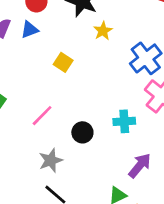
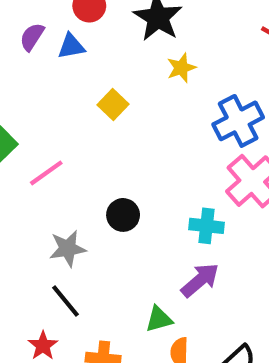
pink line: (42, 116) -> (46, 173), moved
cyan cross: (124, 121) -> (206, 226), moved

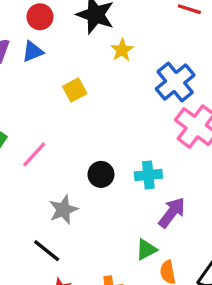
yellow square: (113, 105) -> (75, 90), turned 30
cyan cross: (206, 226) -> (148, 175), moved
black line: (66, 301) -> (47, 251), moved

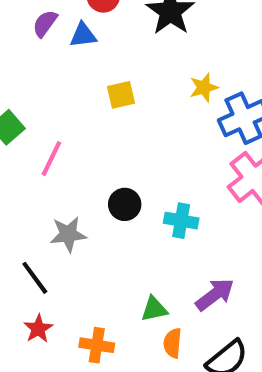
yellow star: (122, 50) -> (204, 87), moved
pink line: (34, 154) -> (51, 159), turned -32
purple arrow: (172, 212) -> (215, 294), moved

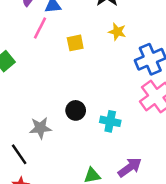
yellow star: (204, 87) -> (117, 32), moved, turned 30
pink line: (51, 159) -> (40, 28), moved

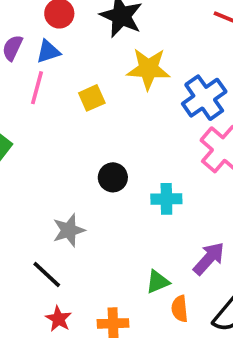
yellow star: (117, 32) -> (148, 69), size x1.6
black circle: (76, 110) -> (113, 177), moved

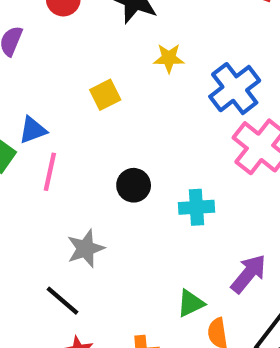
blue triangle: (48, 52) -> (33, 130), moved
yellow star: (148, 69) -> (169, 58), size x0.6
pink line: (37, 88) -> (50, 172), moved

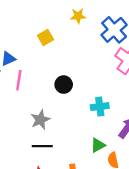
cyan cross: (196, 207) -> (100, 107), moved
black line: (62, 301) -> (42, 146), moved, turned -36

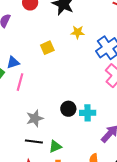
black circle: (64, 85) -> (68, 109), moved
green triangle: (98, 145) -> (55, 146), moved

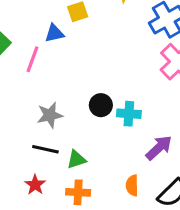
blue triangle: (13, 62) -> (54, 33), moved

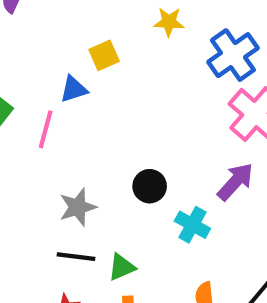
cyan cross: (129, 114) -> (192, 225), moved, turned 30
purple arrow: (159, 148) -> (235, 182), moved

